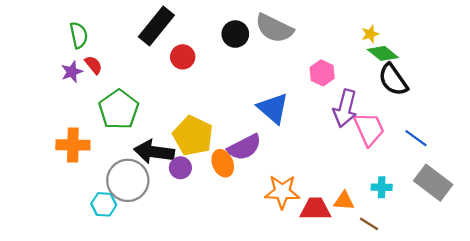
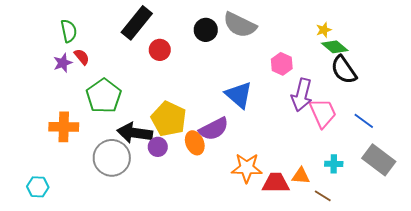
cyan hexagon: (104, 204) -> (38, 187), moved

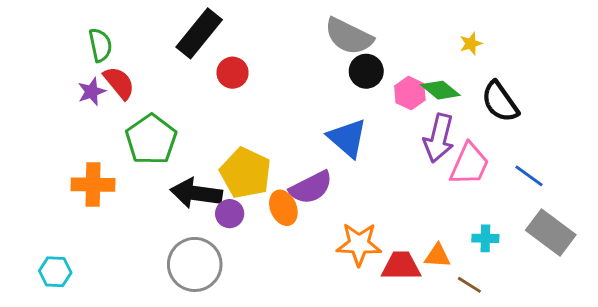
black circle: (206, 30) -> (366, 71), moved
green diamond: (335, 47) -> (440, 90), moved
red semicircle: (82, 57) -> (119, 83), size x1.4
pink trapezoid: (323, 113) -> (469, 164), turned 48
gray circle: (112, 158) -> (195, 264), moved

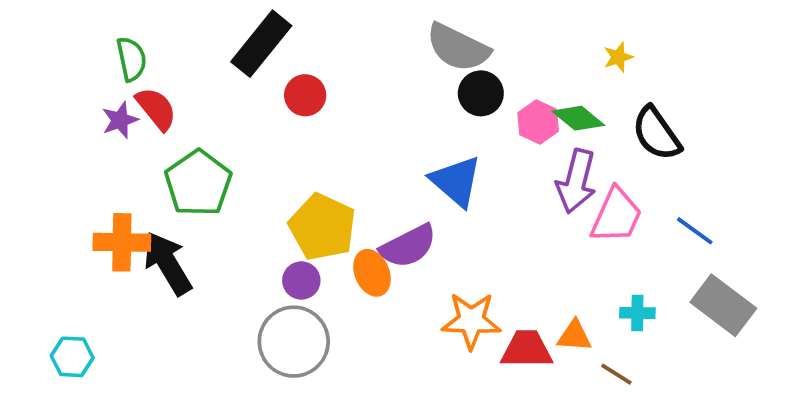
black arrow: (196, 193) -> (168, 263), moved, turned 51
gray circle: (195, 264) -> (294, 342), moved

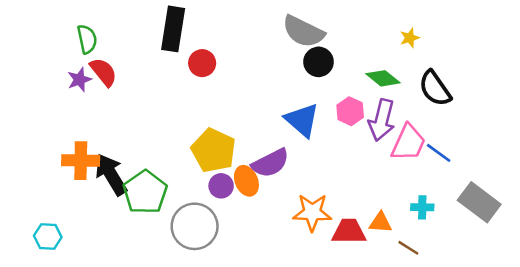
black rectangle: (261, 44) -> (173, 29), turned -30
pink hexagon: (538, 122) -> (350, 111), moved
green pentagon: (198, 183) -> (145, 192), moved
blue line: (695, 231) -> (439, 153), moved
purple circle: (301, 280) -> (221, 186), moved

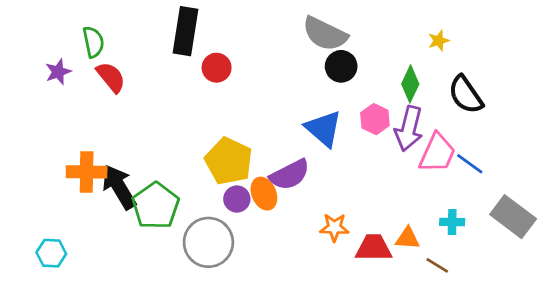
green diamond: (383, 78) -> (410, 84), turned 76
purple star: (79, 80) -> (58, 72), moved
orange star: (312, 212) -> (334, 227), size x0.7

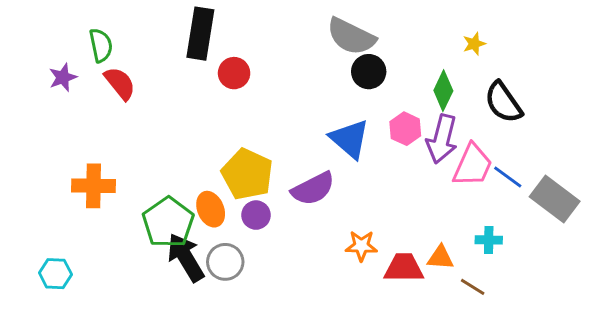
black arrow: (119, 187) -> (186, 258), moved
orange ellipse: (264, 194) -> (211, 209), moved
gray rectangle: (513, 217) -> (555, 199), moved
gray circle: (208, 242) -> (225, 262), size x0.7

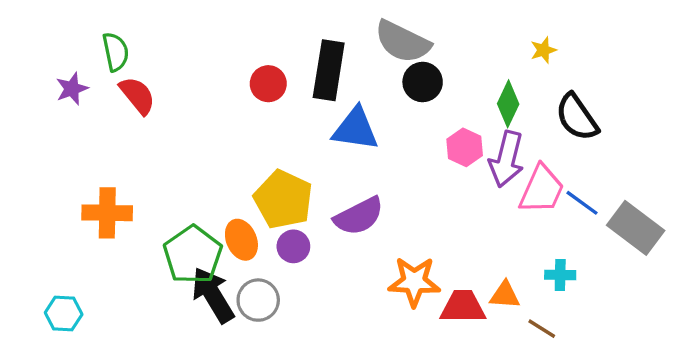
black rectangle: (200, 34) -> (329, 70), moved
blue triangle: (350, 139) -> (355, 129), moved, turned -33
orange star: (361, 246) -> (414, 282), size x1.4

